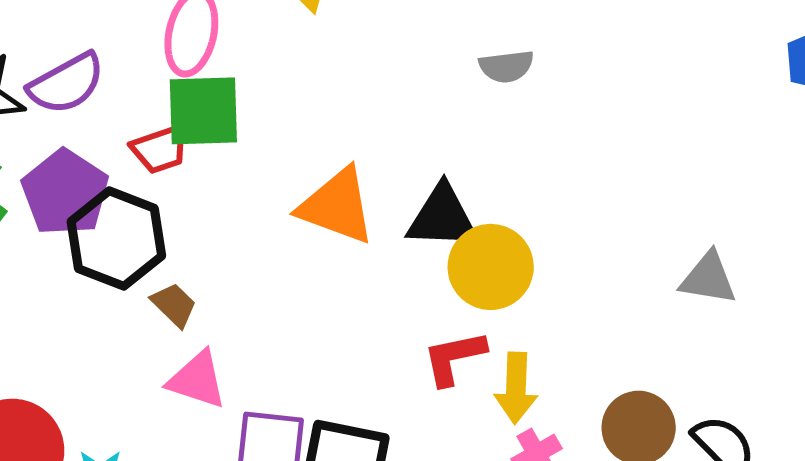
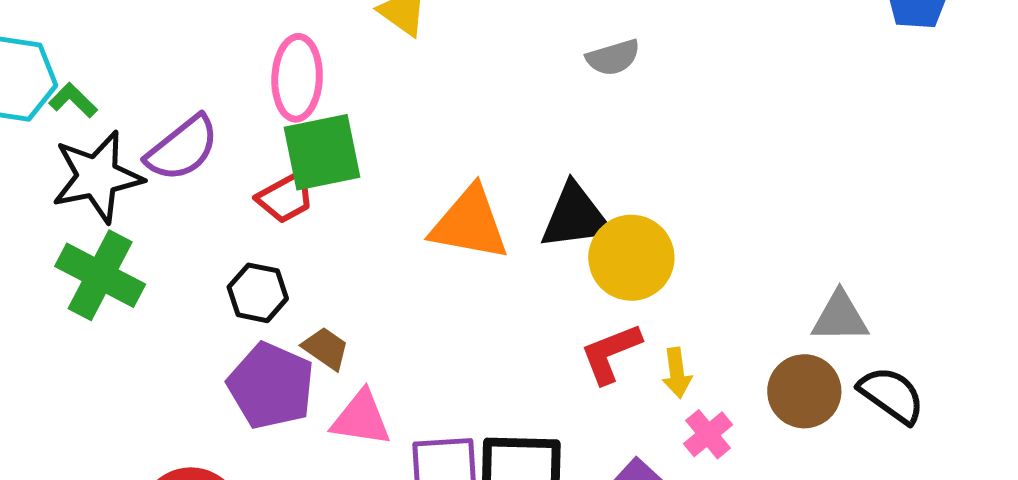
purple pentagon: (65, 193) -> (271, 386), moved
black hexagon: (116, 239) -> (258, 293), size x0.6
gray triangle: (708, 278) -> (840, 317), moved
yellow arrow: (516, 388) -> (677, 373), size x0.7

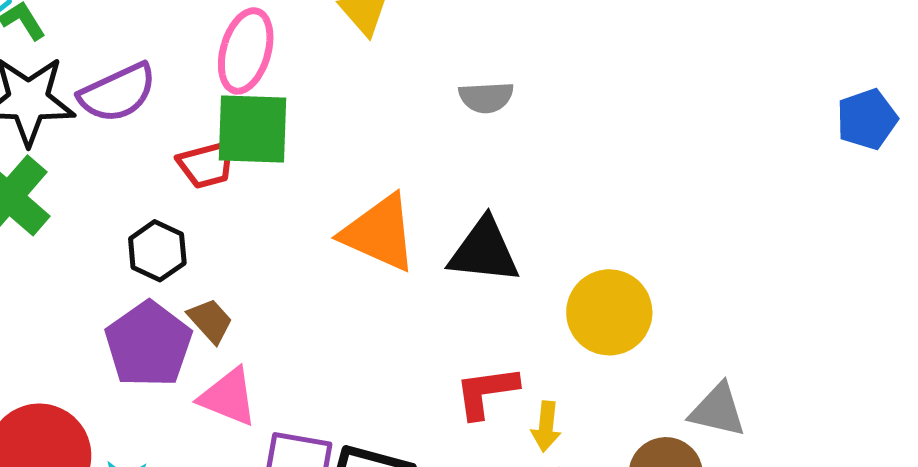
gray semicircle: (613, 57) -> (486, 97), moved
yellow circle: (631, 258) -> (609, 312), moved

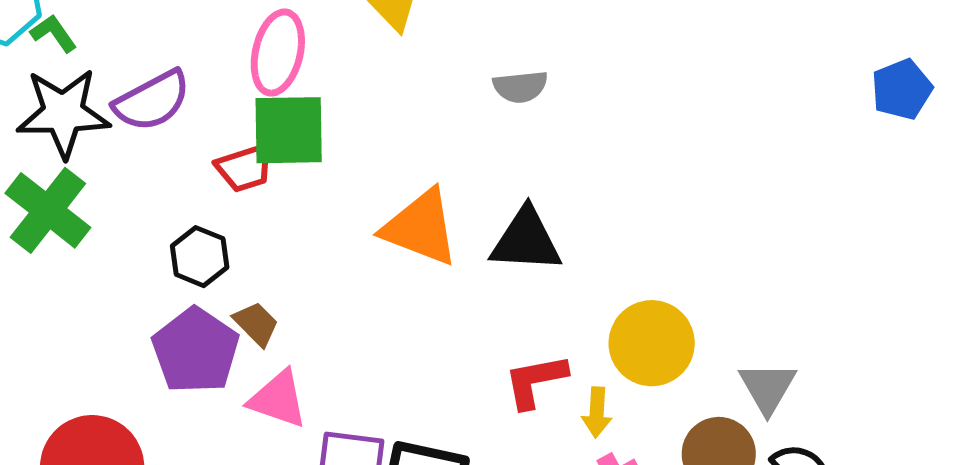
yellow circle: (609, 312) -> (652, 343), moved
gray triangle: (718, 410) -> (767, 388), turned 50

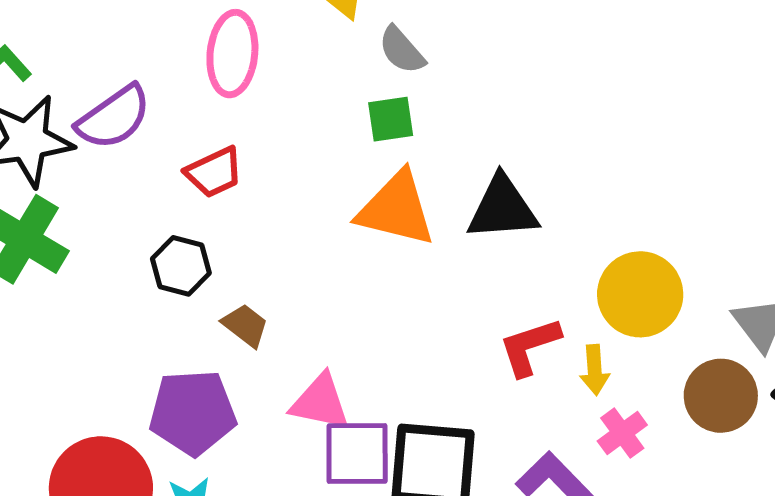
gray semicircle: (520, 87) -> (402, 50), moved, turned 62
green square: (289, 130) -> (391, 119), moved, size x0.6
purple pentagon: (196, 351) -> (193, 412), moved, turned -30
pink triangle: (278, 399) -> (320, 402), moved

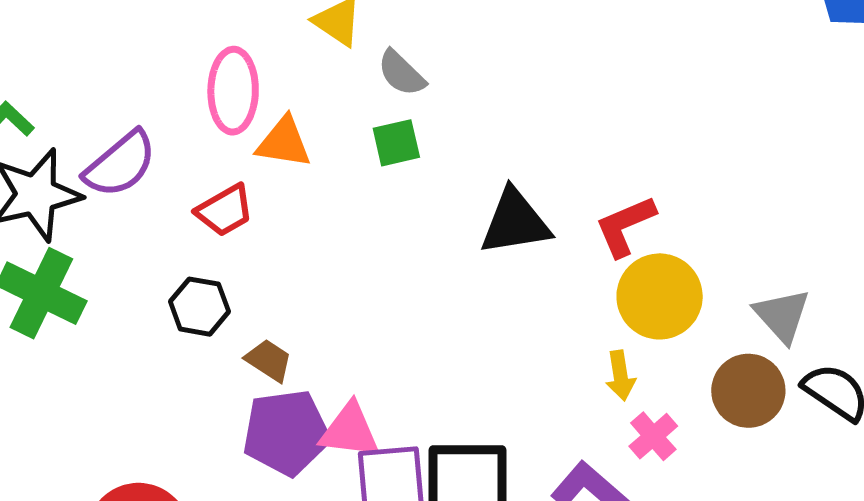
orange triangle: (396, 209) -> (284, 142), moved, size x0.7
red L-shape: (530, 347) -> (625, 226), moved
purple pentagon: (193, 412) -> (286, 433), moved

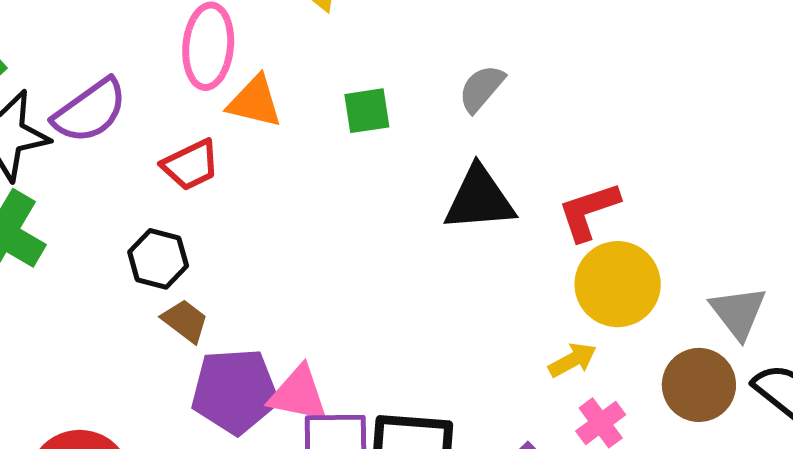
gray semicircle: (401, 73) -> (481, 88), moved, turned 82
brown trapezoid: (269, 360) -> (185, 321), moved
yellow arrow: (620, 376) -> (573, 360), turned -114

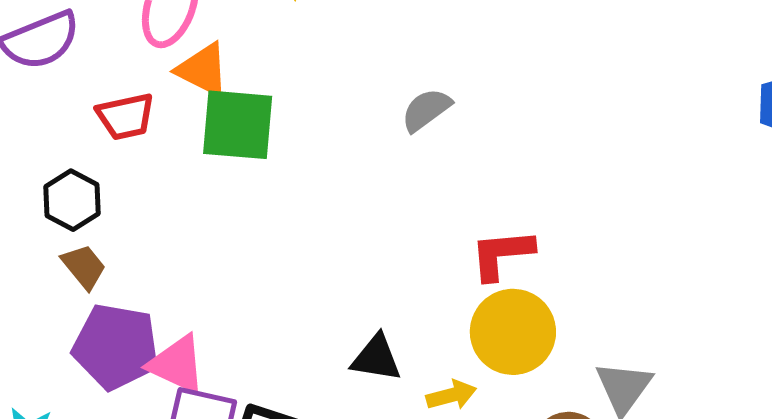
green square: (367, 111) -> (238, 125), moved, size x1.6
black triangle: (479, 199) -> (376, 358), moved, size x0.7

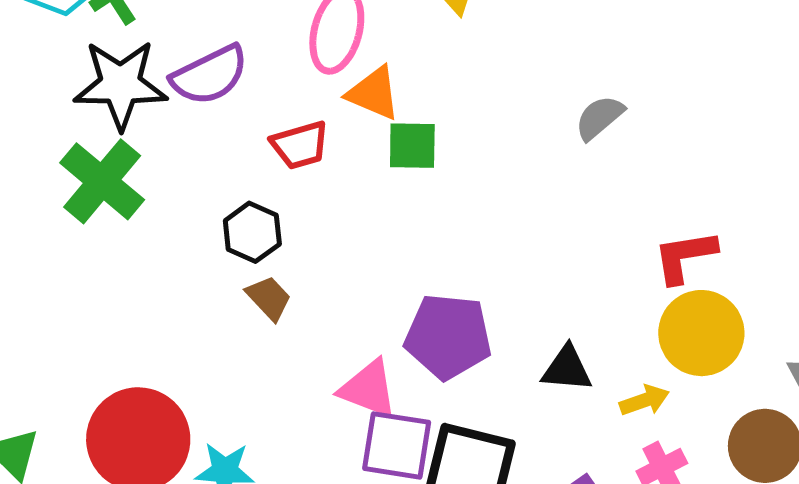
green square: (238, 125) -> (412, 146), size x0.7
purple pentagon: (116, 347) -> (448, 336), moved

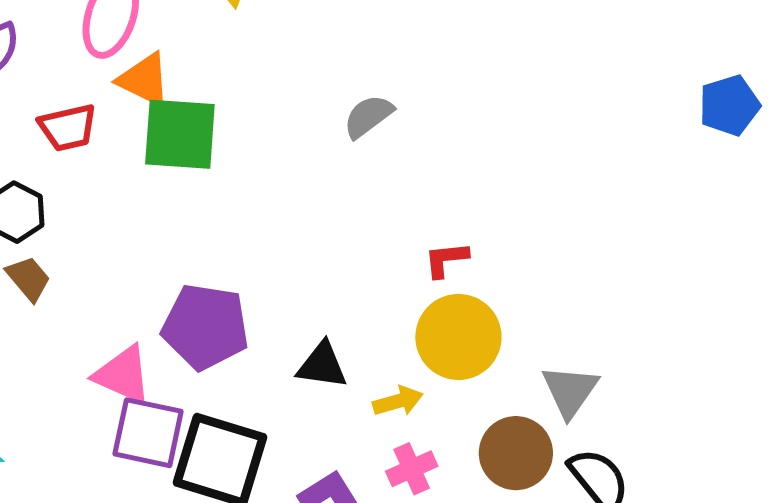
green square: (412, 146) -> (180, 134), size x1.5
red L-shape: (685, 256) -> (446, 259), size x0.7

